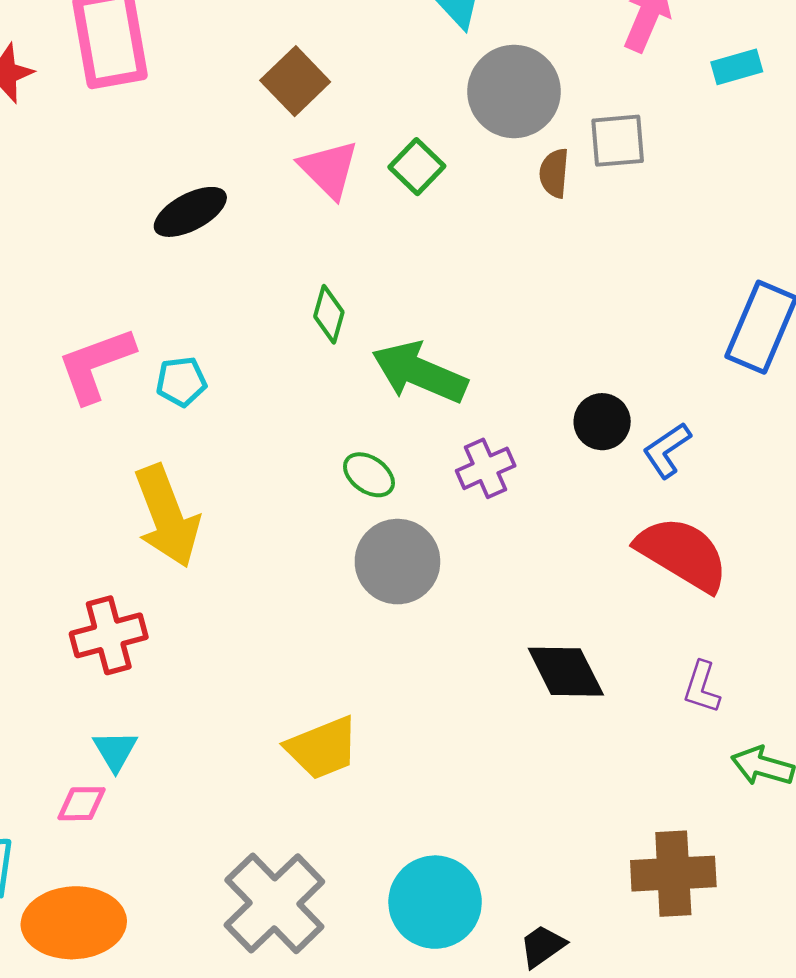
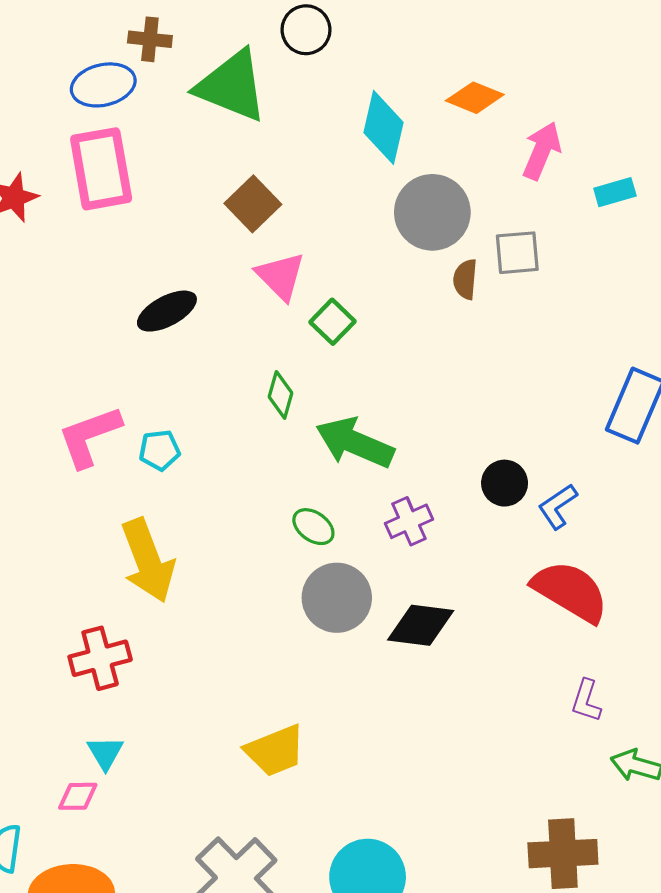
green square: (417, 167) -> (333, 322), moved
black diamond: (566, 672) -> (421, 625), moved, turned -56

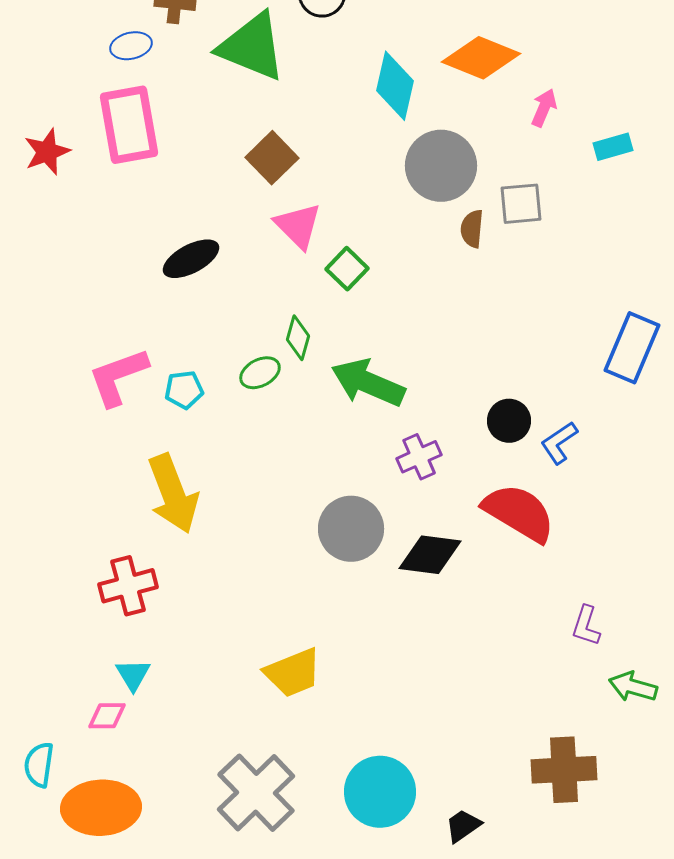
blue ellipse: (103, 85) -> (131, 46), size x0.7
orange diamond: (475, 98) -> (481, 58), size x1.4
pink arrow: (542, 151) -> (544, 108), size x0.7
green ellipse: (313, 527) -> (260, 373), moved, turned -63
red semicircle: (570, 591) -> (519, 513), moved

